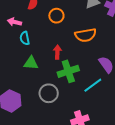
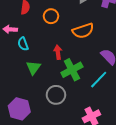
green triangle: (31, 63) -> (33, 68), turned -49

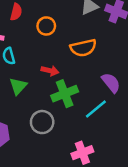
red arrow: (58, 52) -> (50, 71), turned 104

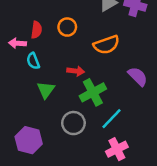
red semicircle: (16, 12) -> (36, 30), moved
cyan line: (96, 109) -> (112, 119), moved

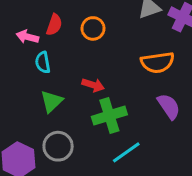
orange semicircle: (106, 45) -> (157, 62), moved
gray circle: (73, 123) -> (58, 146), moved

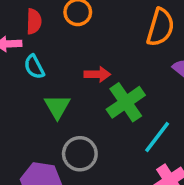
orange semicircle: (157, 62) -> (160, 27), turned -48

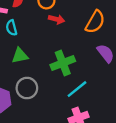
red arrow: (97, 74) -> (57, 19), moved
green triangle: (57, 107) -> (20, 56), turned 36

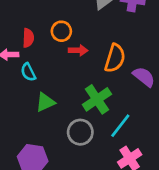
orange semicircle: (95, 22) -> (115, 58), moved
gray circle: (27, 88) -> (80, 132), moved

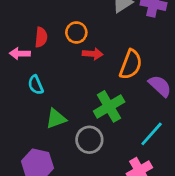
cyan semicircle: (28, 72) -> (36, 85), moved
green triangle: (45, 102) -> (56, 119), moved
cyan line: (120, 126) -> (152, 134), moved

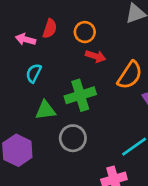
cyan semicircle: (36, 85) -> (34, 73), turned 36
green cross: (109, 106) -> (80, 95), moved

